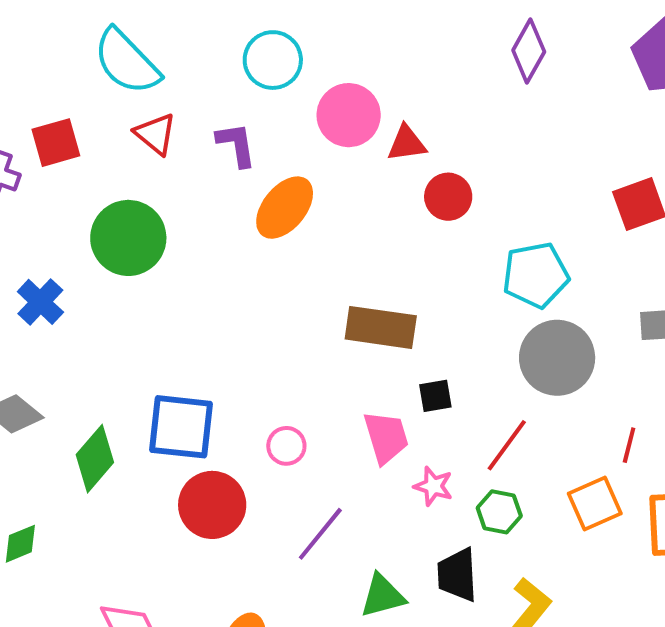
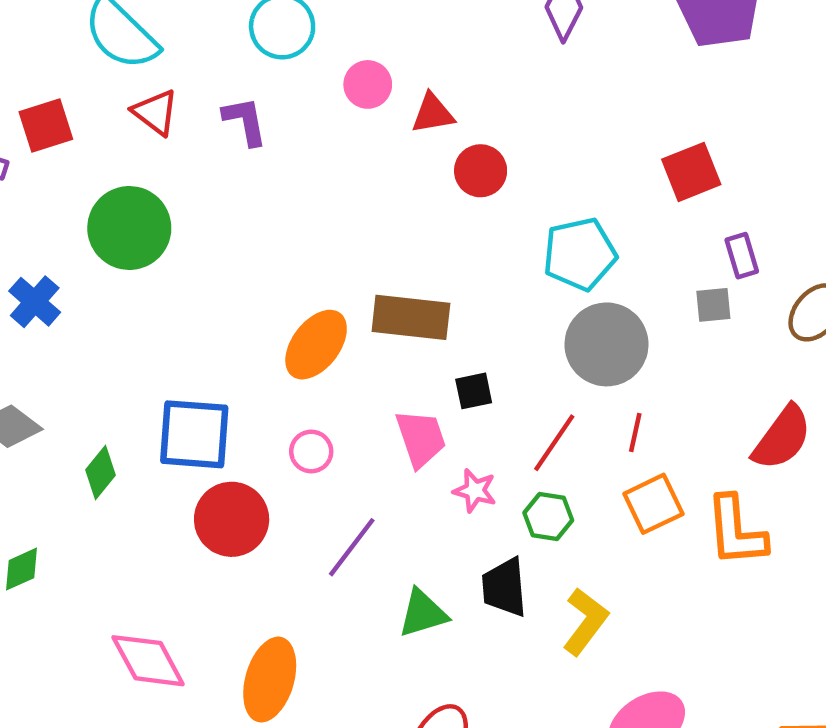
pink circle: (349, 115) -> (368, 84), size x0.7
orange ellipse: (285, 208) -> (316, 345), moved
red line: (629, 445) -> (635, 432), moved
green diamond: (95, 459) -> (100, 473), size x0.7

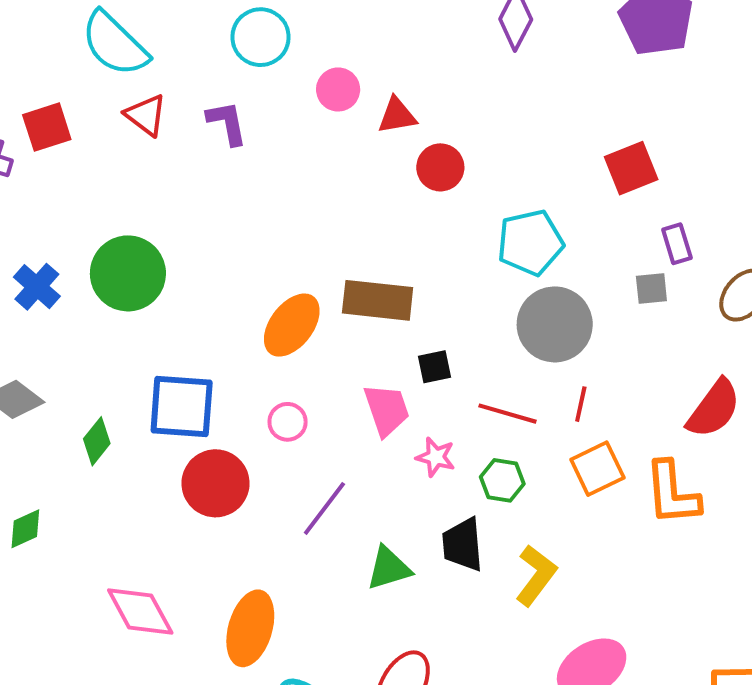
green circle: (129, 228) -> (128, 273), moved
red line: (554, 443) -> (508, 414), turned 72

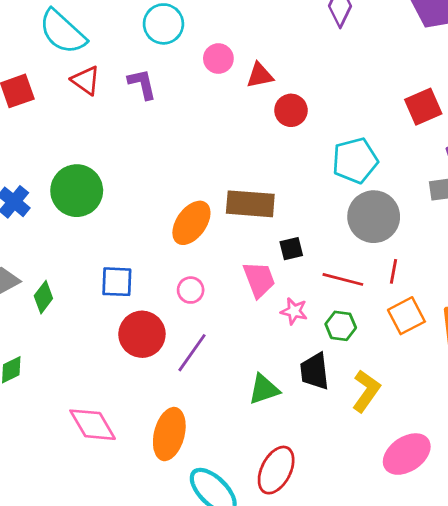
blue square: (182, 406) -> (117, 282), size x0.7
green diamond: (97, 441) -> (43, 297), moved
purple line: (324, 508) -> (192, 353), moved

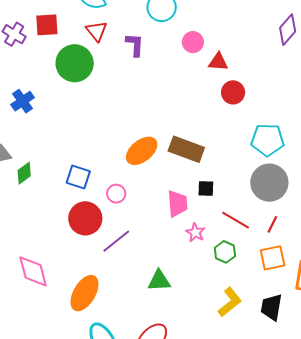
green circle: (77, 191) -> (75, 63), moved
pink circle: (191, 290) -> (116, 194), moved
black trapezoid: (315, 371) -> (271, 307), moved

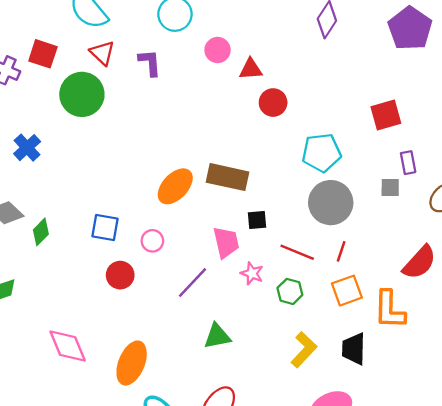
red square: (47, 25) -> (43, 54), turned 30
red circle: (85, 218) -> (120, 275), size x0.7
purple line: (116, 241) -> (193, 283), moved

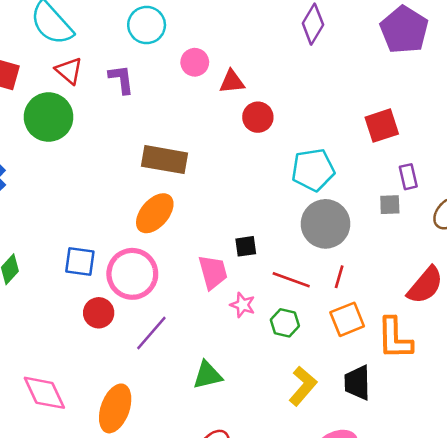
brown rectangle: (228, 177) -> (165, 160), moved
pink circle: (152, 241) -> (132, 274), size x2.0
purple line: (193, 283) -> (151, 333), moved

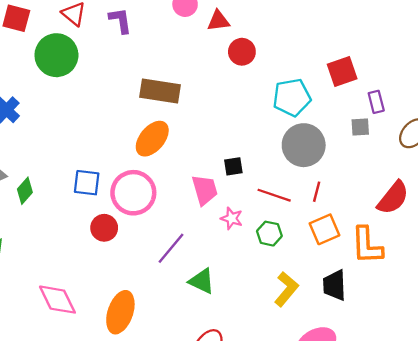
red square: (382, 126) -> (342, 71), moved
purple line: (151, 333) -> (171, 248), moved
green triangle: (208, 375) -> (202, 281), turned 40

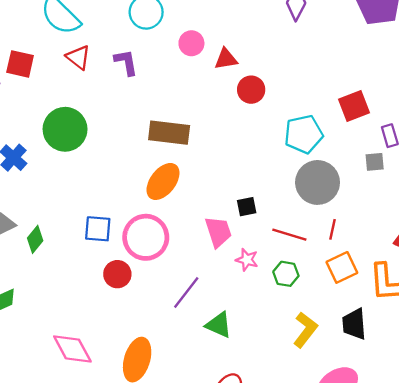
green circle: (56, 55) -> (65, 129), moved

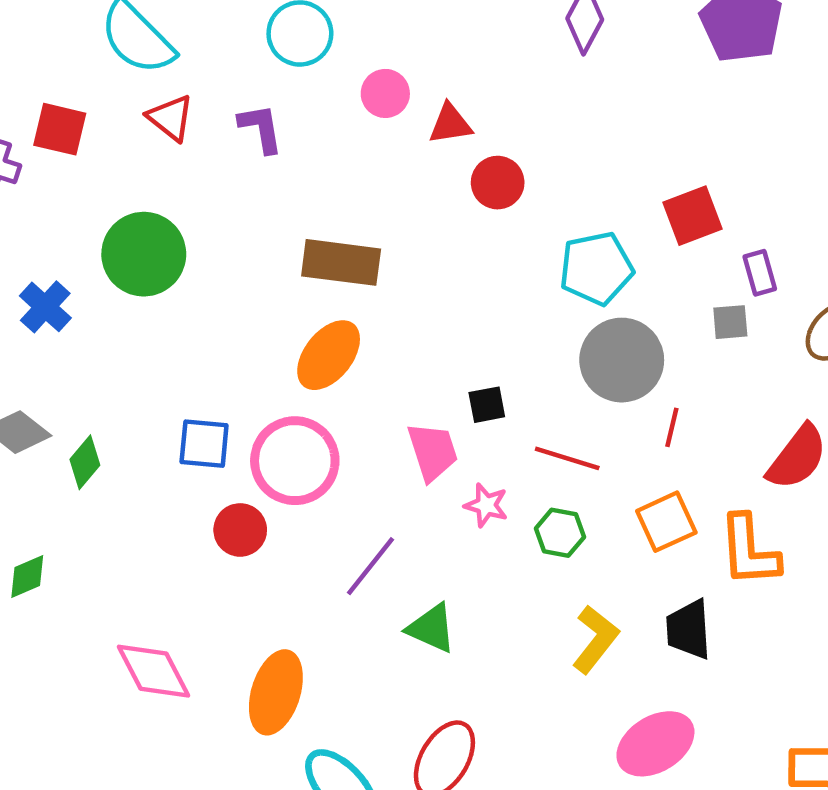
red line: (332, 229) -> (672, 427), moved

